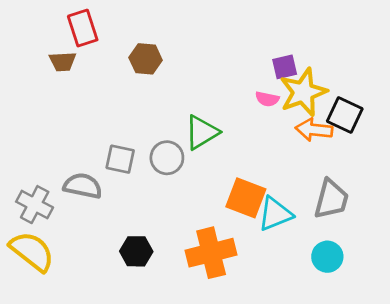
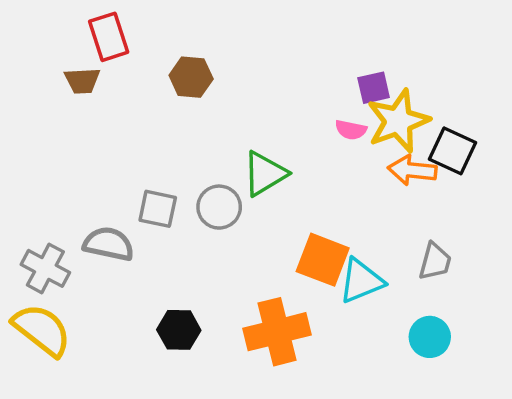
gray trapezoid: (331, 199) -> (435, 261), size x0.7

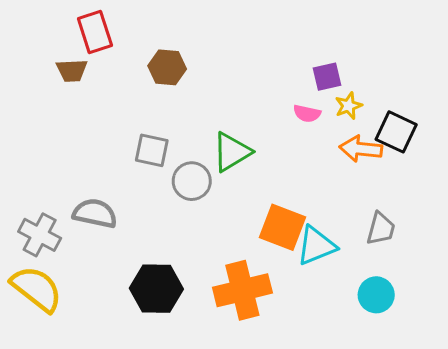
yellow star: (398, 121) -> (348, 106), size x0.5
gray square: (158, 209) -> (152, 150), moved
black hexagon: (179, 330) -> (156, 289), size x1.4

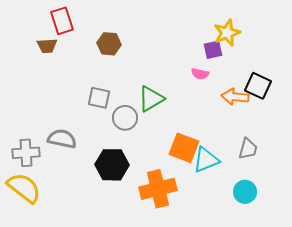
yellow star: (348, 106) -> (227, 33), moved, size x1.5
gray cross: (40, 235) -> (26, 153), turned -32
black hexagon: (156, 289) -> (112, 165), moved

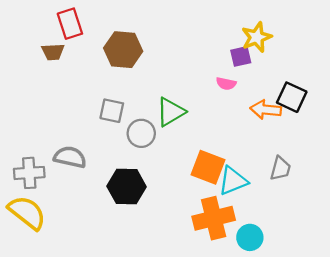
brown hexagon: (109, 44) -> (123, 50), size x1.4
orange cross: (158, 189) -> (214, 218), moved
cyan circle: (245, 192) -> (250, 237), moved

